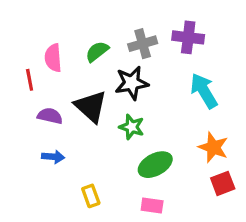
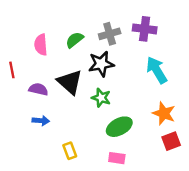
red line: (30, 80) -> (12, 70), moved

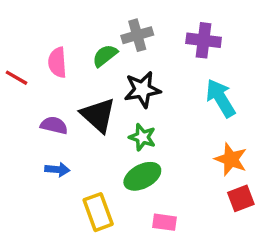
gray cross: (110, 34) -> (137, 35), moved
red line: (12, 70) -> (17, 78), moved, turned -49
green ellipse: (119, 127) -> (142, 176), moved
yellow rectangle: (70, 151) -> (98, 212), size x1.5

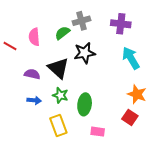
green star: (142, 137) -> (60, 95), moved
green ellipse: (142, 176) -> (85, 104), turned -55
red square: (241, 198) -> (130, 117), moved, turned -35

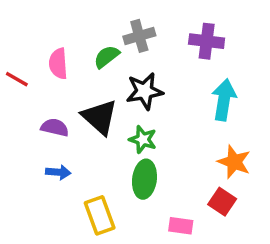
cyan arrow: (131, 58) -> (224, 100), turned 40
green star: (60, 95) -> (143, 139), moved
pink rectangle: (98, 132) -> (181, 226), moved

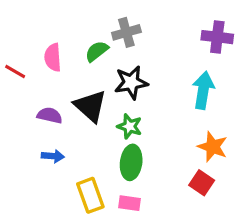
purple cross: (207, 41) -> (217, 37), moved
pink rectangle: (181, 226) -> (130, 203), moved

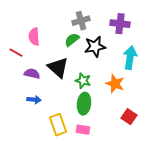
purple cross: (217, 37) -> (120, 24), moved
green semicircle: (97, 51) -> (72, 40), moved
red line: (15, 72) -> (16, 53), moved
black star: (131, 83) -> (95, 47), moved
orange star: (213, 147) -> (115, 84), moved

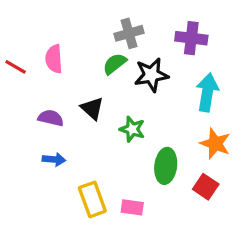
red line: (16, 53) -> (16, 67), moved
black triangle: (58, 68) -> (92, 108), size x0.7
orange star: (115, 84) -> (215, 144), moved
green ellipse: (84, 104) -> (166, 166), moved

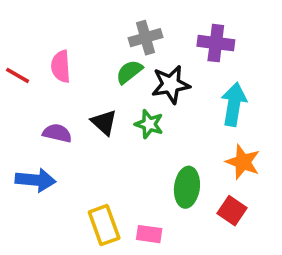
green star: (132, 129) -> (149, 124), moved
blue arrow: (54, 160) -> (36, 180), moved, size x1.5

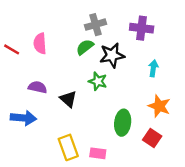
cyan arrow: (234, 104) -> (153, 68), size x0.6
black triangle: (104, 122) -> (68, 99), moved

